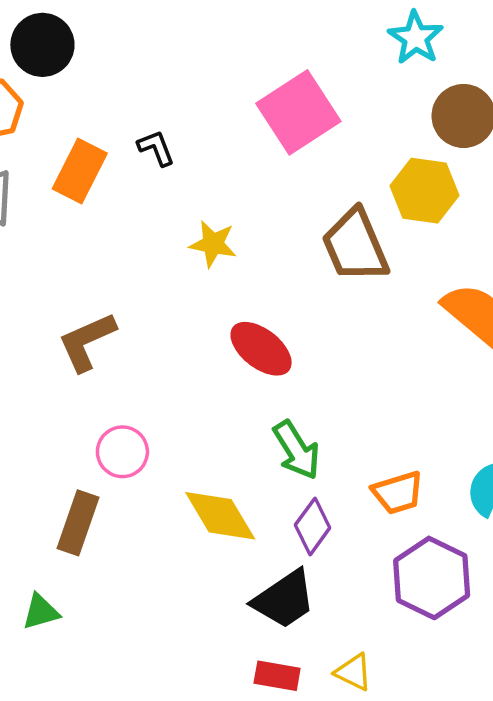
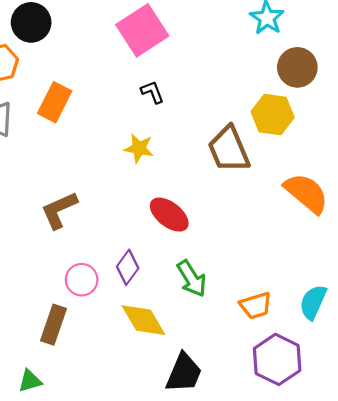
pink square: (298, 112) -> (142, 30), moved
black L-shape: (156, 148) -> (152, 92), moved
purple diamond: (313, 526) -> (128, 267), moved
black trapezoid: (284, 599) -> (184, 373), turned -33

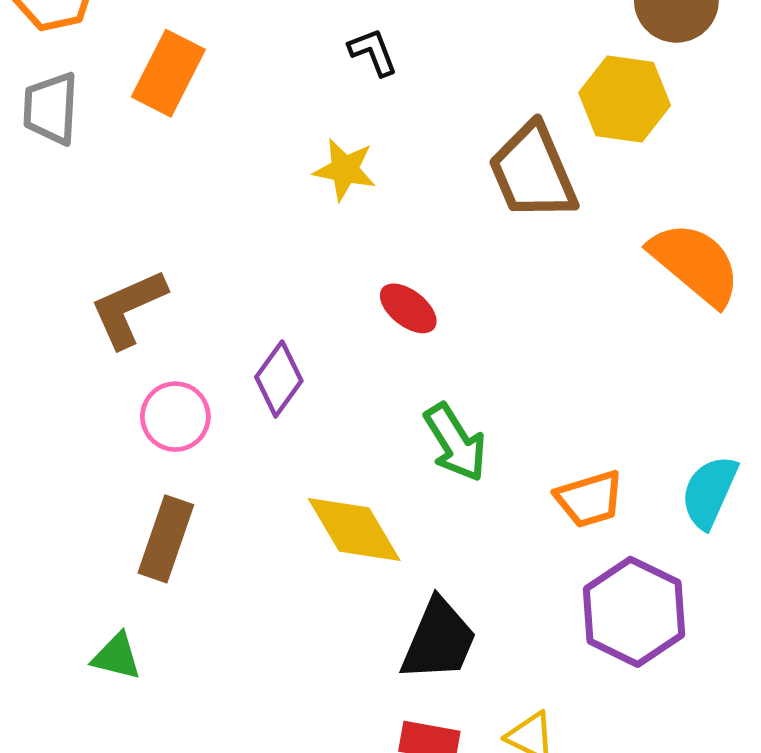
brown L-shape: (59, 210) -> (128, 308), moved
red ellipse: (169, 215) -> (408, 308), size x0.7
purple diamond: (128, 267) -> (279, 379), moved
pink circle: (82, 280) -> (175, 417), moved
green triangle: (30, 381) -> (117, 656), turned 30

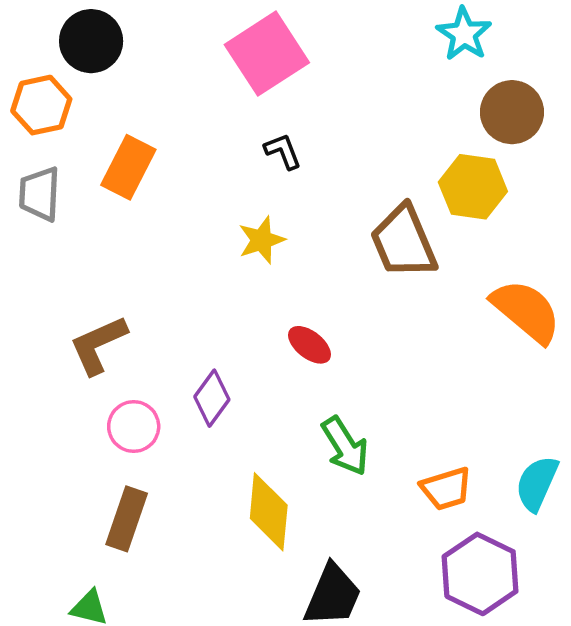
yellow star: (345, 170) -> (262, 240), turned -30
yellow diamond: (354, 529) -> (269, 512), turned 36

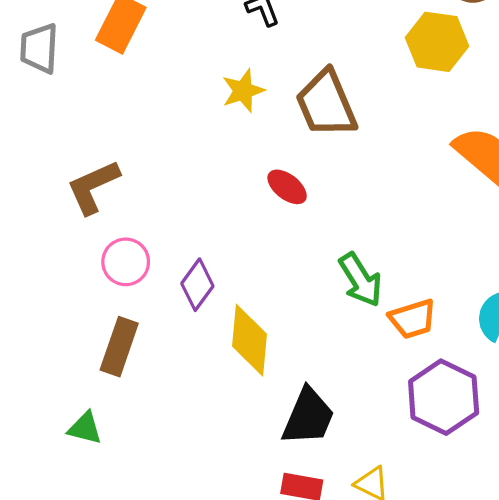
brown trapezoid: (404, 242) -> (326, 104), moved
purple diamond: (212, 398) -> (197, 285), moved
green arrow: (345, 446) -> (360, 280), moved

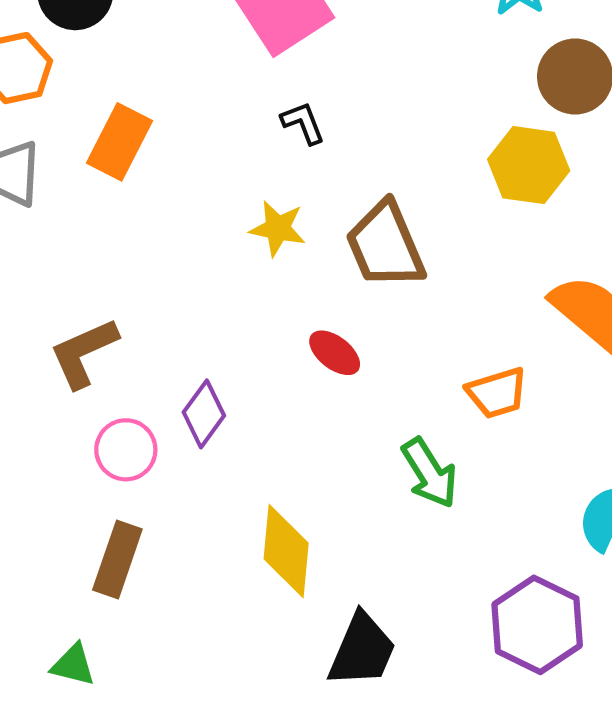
yellow star: (243, 91) -> (278, 228), turned 30
purple diamond: (197, 285) -> (204, 414), moved
orange trapezoid: (413, 319) -> (497, 393), moved

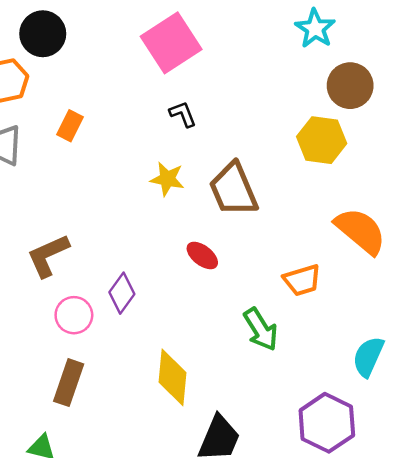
orange rectangle: (120, 142) -> (70, 126), size x0.7

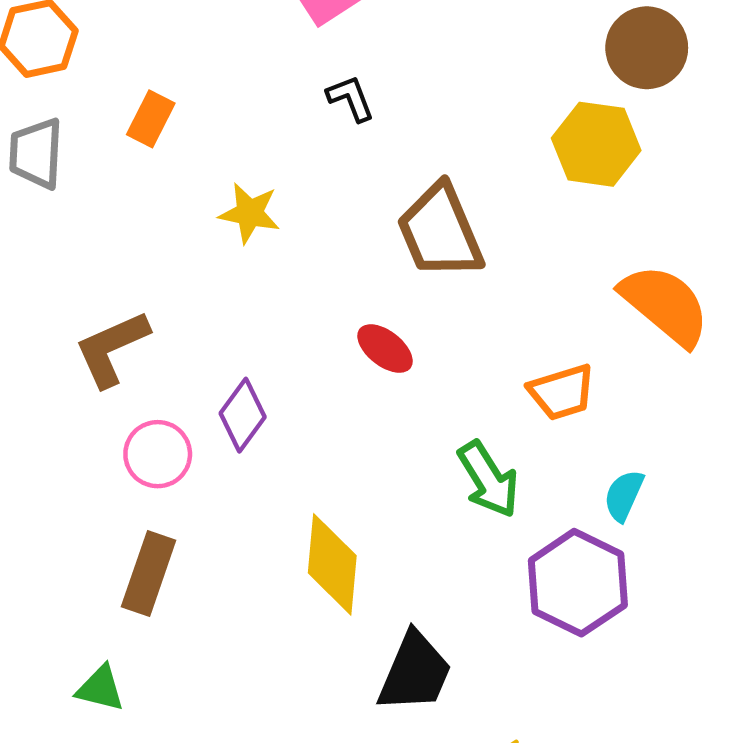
yellow star: (167, 179) -> (250, 213), moved
cyan semicircle: (368, 357) -> (624, 495), moved, size x0.7
purple hexagon: (327, 423) -> (578, 583), moved

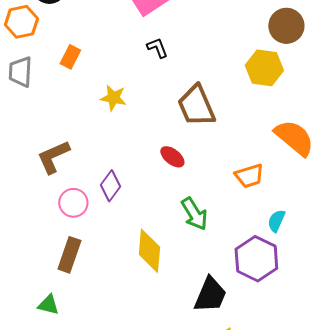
green arrow: (488, 479) -> (194, 214), moved
black trapezoid: (415, 672) -> (210, 295), moved

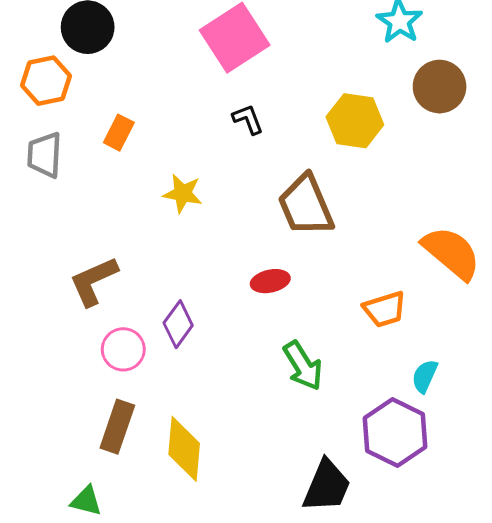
yellow hexagon: (264, 68) -> (355, 121), moved
red ellipse: (172, 157) -> (270, 281), turned -50
yellow diamond: (149, 251) -> (184, 449), moved

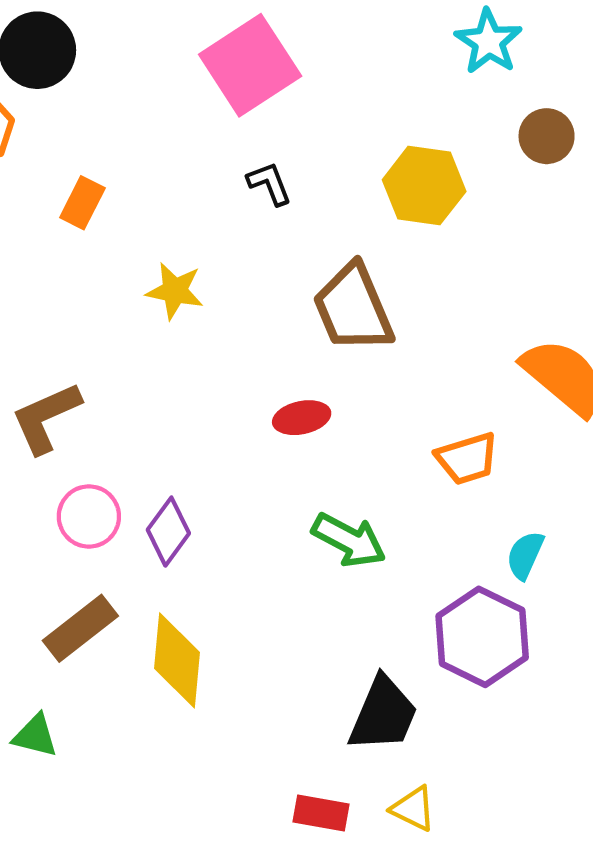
brown circle: (440, 87) -> (547, 136), size x0.7
purple diamond: (178, 324) -> (168, 532), moved
green arrow: (303, 366) -> (349, 540), turned -30
brown rectangle: (117, 427) -> (80, 628), turned 33

